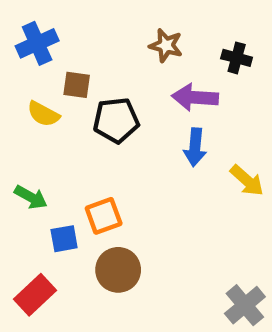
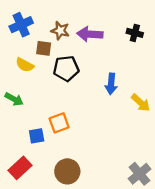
brown star: (166, 45) -> (60, 31), moved
purple arrow: (195, 97) -> (90, 34), moved
green arrow: (31, 197) -> (14, 99), moved
brown circle: (118, 270) -> (67, 171), moved

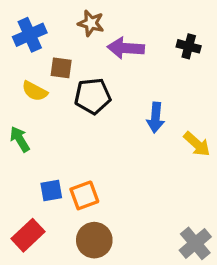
brown star: (60, 31) -> (91, 23), moved
green arrow: (14, 99) -> (20, 139), turned -150
orange square: (59, 123) -> (84, 195), moved

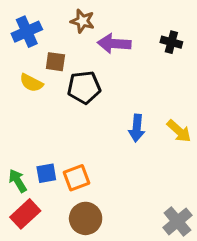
blue arrow: (156, 118) -> (137, 128), moved
green arrow: (20, 139) -> (18, 181), moved

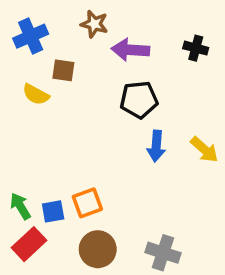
black pentagon: (84, 87) -> (139, 100), moved
blue square: (46, 173) -> (53, 211), moved
gray cross: (177, 221) -> (163, 253), moved, turned -32

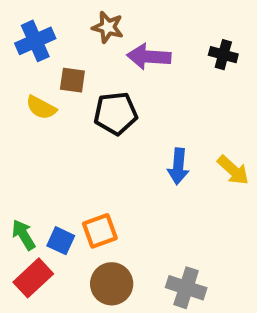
black pentagon: (139, 100) -> (116, 113), moved
blue square: (53, 211) -> (61, 241), turned 35

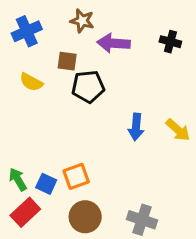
brown square: (72, 80) -> (67, 61), moved

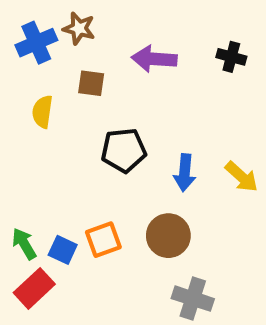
brown star: (82, 21) -> (79, 28), moved
yellow semicircle: (31, 82) -> (42, 112), turned 70
black pentagon: (88, 87) -> (124, 150), moved
brown circle: (85, 217) -> (168, 236), moved

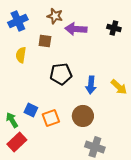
brown star: (79, 28) -> (55, 16), moved
blue square: (63, 250) -> (31, 110), moved

